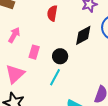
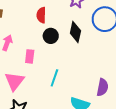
black diamond: (83, 35) -> (75, 32), turned -40
black circle: (60, 56) -> (51, 36), moved

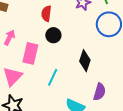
black diamond: (75, 32) -> (85, 61), moved
pink rectangle: (30, 56) -> (30, 53), size x1.5

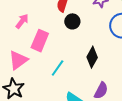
black circle: (53, 35) -> (72, 21), moved

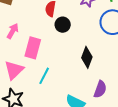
cyan line: (58, 68) -> (44, 76), moved

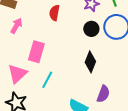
black circle: (63, 25) -> (91, 29), moved
pink arrow: (13, 31) -> (16, 26), moved

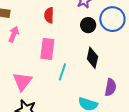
pink rectangle: (36, 52) -> (47, 49), moved
cyan line: (47, 80) -> (62, 72), moved

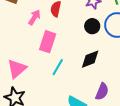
pink arrow: (14, 34) -> (34, 17), moved
black diamond: (92, 58) -> (90, 59), turned 45

